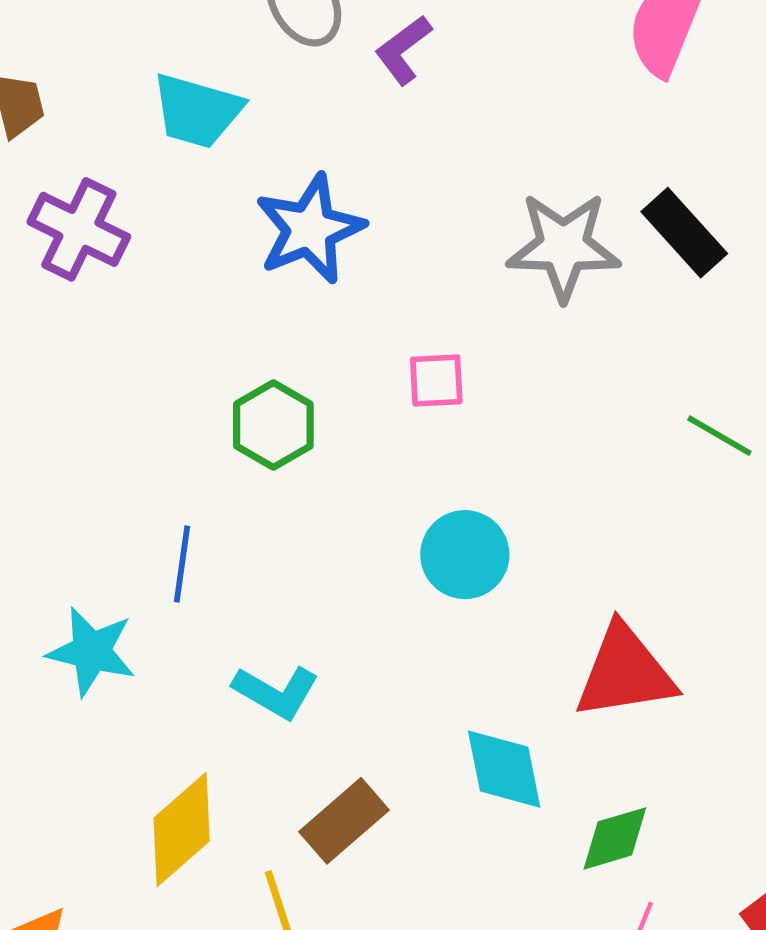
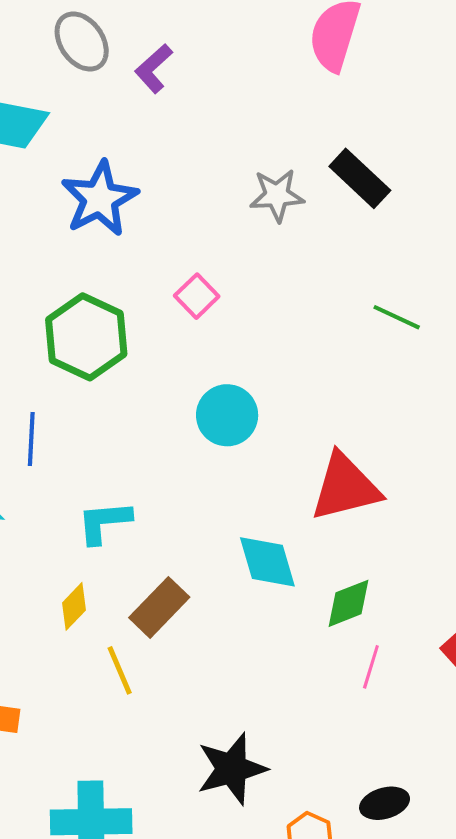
gray star: (563, 246) -> (277, 195), size x0.7
pink square: (436, 380) -> (197, 296), turned -36
green hexagon: (273, 425) -> (86, 337), size x1.4
cyan L-shape: (276, 692) -> (104, 522), turned 150
yellow diamond: (182, 829) -> (74, 606), moved, size x0.6

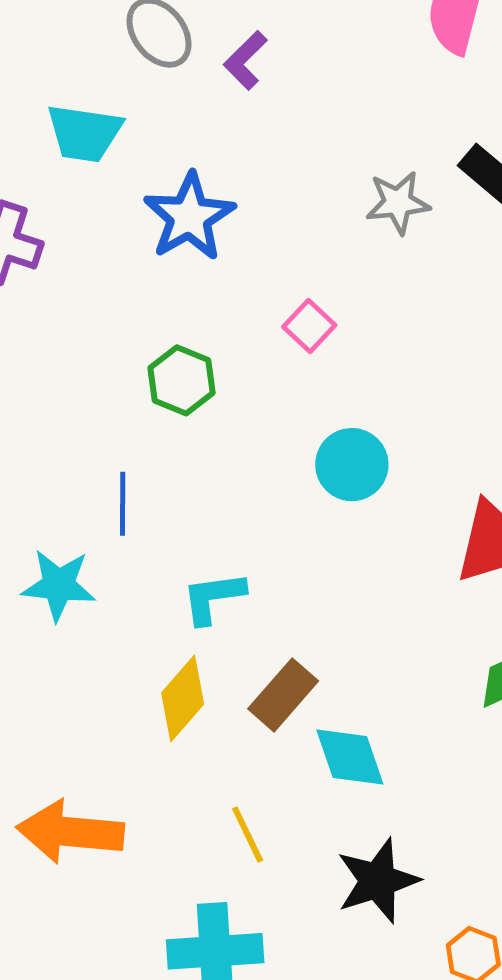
green hexagon: (86, 337) -> (181, 380), size x0.7
cyan diamond: (267, 562) -> (350, 757), moved
yellow diamond: (74, 606) -> (183, 699), size x1.5
yellow line: (120, 670) -> (248, 835), moved

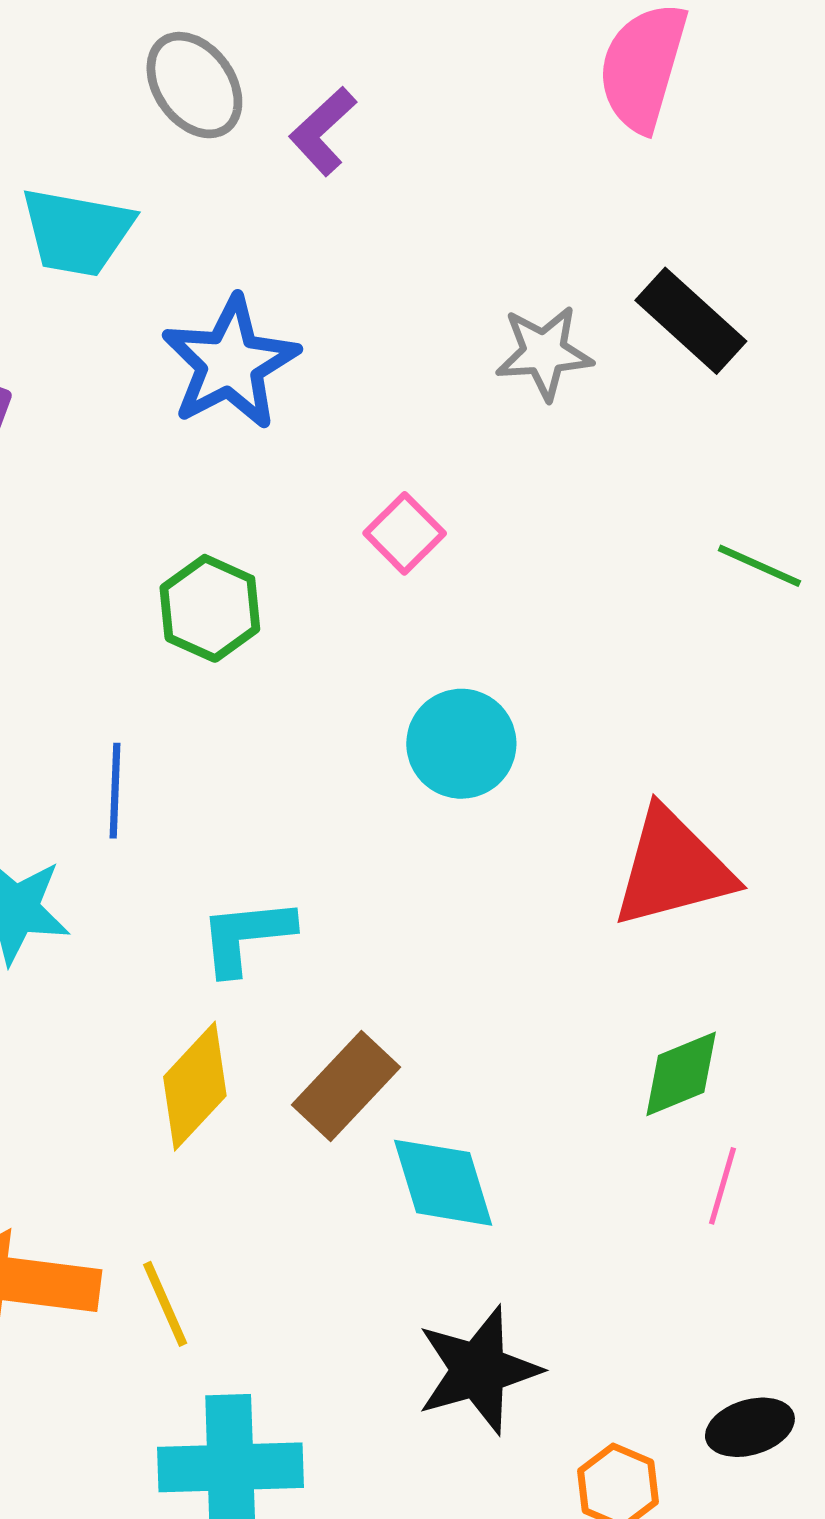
yellow line: (248, 835) -> (165, 1304), moved

